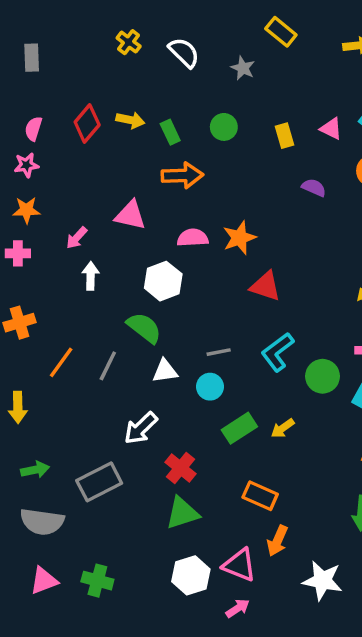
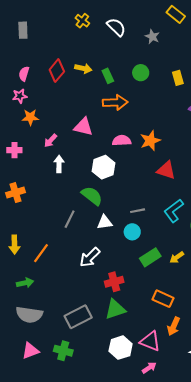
orange star: (26, 210) -> (30, 117), moved
orange line: (61, 362) -> (41, 253), moved
red cross: (181, 468) -> (114, 282), turned 36
gray rectangle: (99, 482) -> (78, 317), moved

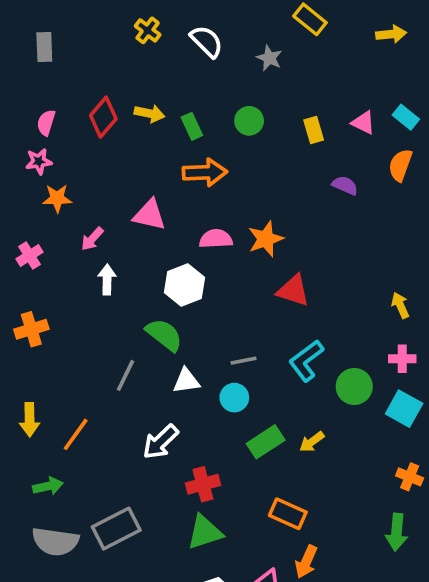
pink cross: (14, 150) -> (30, 255), turned -32
gray rectangle: (78, 317) -> (116, 529), moved

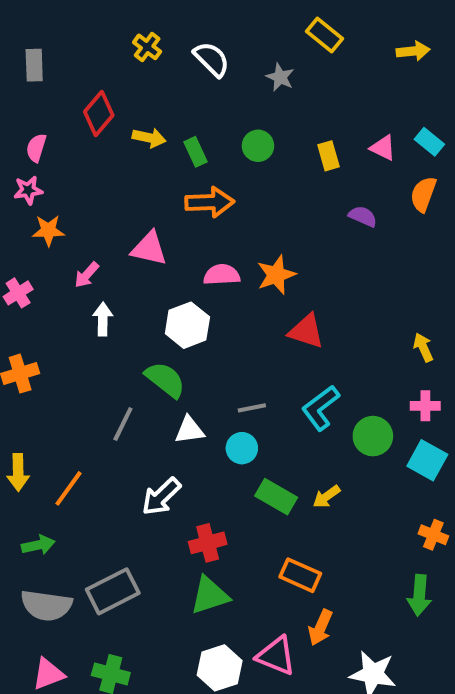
red diamond: (103, 117) -> (99, 114), moved
green rectangle: (266, 442) -> (276, 497), turned 63

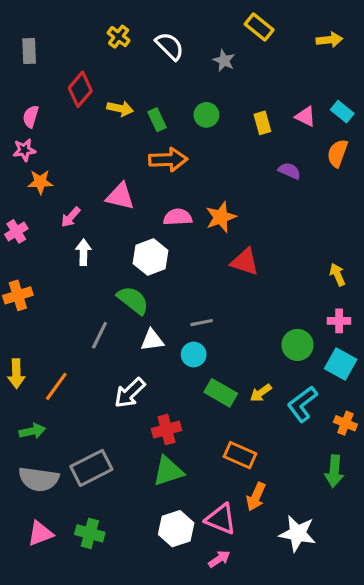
cyan L-shape: (320, 408) -> (302, 404), moved

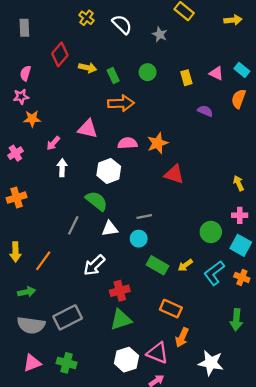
orange cross: (345, 423) -> (242, 277), moved

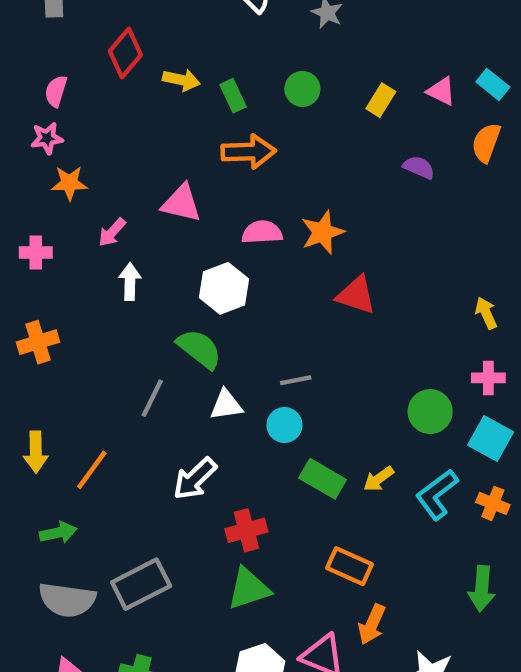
yellow rectangle: (186, 78) -> (381, 100), turned 48
pink cross: (15, 153) -> (36, 252), turned 32

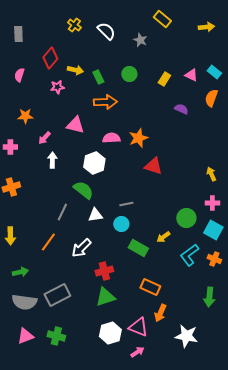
pink star: (47, 138) -> (57, 87), moved
orange line: (92, 470) -> (48, 242), moved
yellow arrow: (379, 479) -> (163, 237), moved

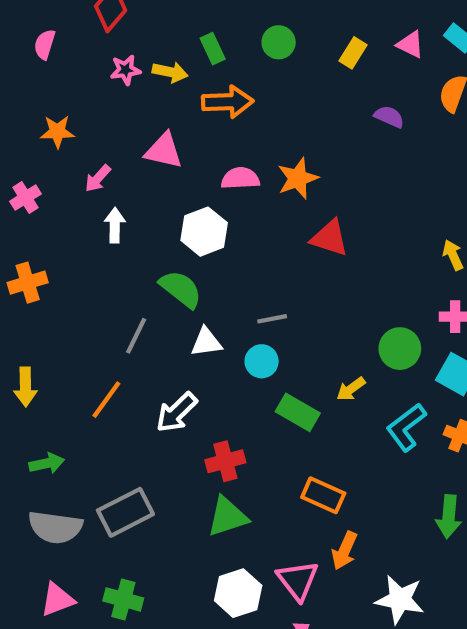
yellow arrow: (75, 70) -> (170, 72), moved
pink cross: (10, 147) -> (25, 198), turned -32
pink triangle: (138, 327) -> (298, 580), turned 30

